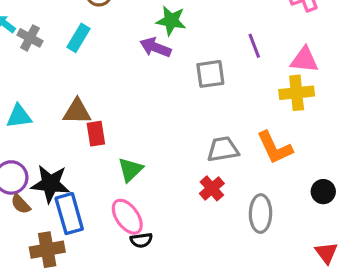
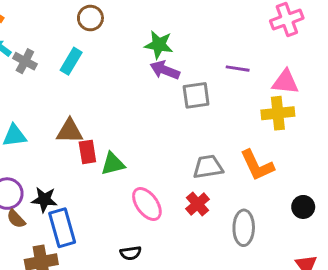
purple line: (254, 46) -> (238, 69), turned -60
purple arrow: (155, 47) -> (165, 70), moved
green triangle: (130, 170) -> (113, 164), moved, turned 30
black star: (50, 184) -> (44, 200), size x0.7
pink ellipse: (127, 217) -> (147, 204), moved

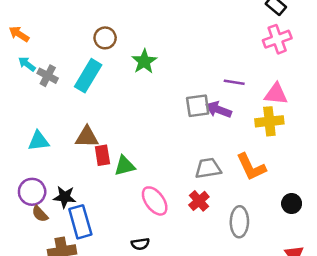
green star: (159, 45) -> (144, 61), moved, turned 30
cyan rectangle: (71, 61) -> (88, 76), size x1.4
purple arrow: (165, 70) -> (219, 110), moved

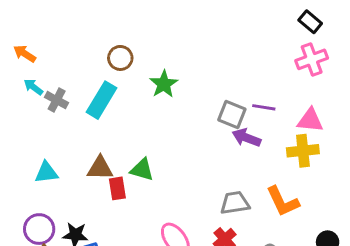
gray square: (198, 106) -> (232, 115), moved, turned 30
green triangle: (125, 166) -> (142, 170), moved, turned 30

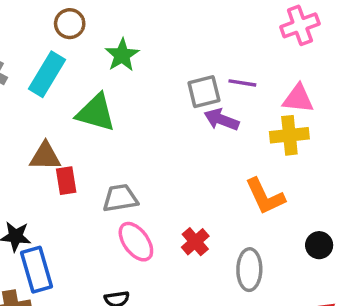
gray square: (232, 115) -> (204, 92), turned -36
green triangle: (142, 170) -> (96, 113), moved, size x1.4
gray trapezoid: (235, 203) -> (120, 198), moved

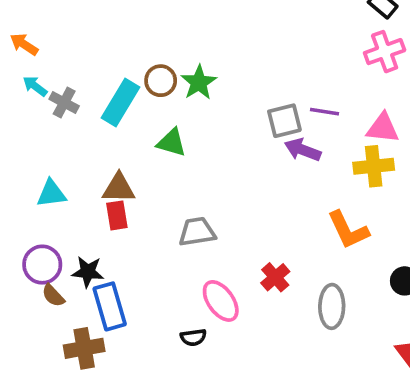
brown circle: (70, 24) -> (161, 81), moved
green triangle: (96, 113) -> (172, 143), size x0.7
red rectangle: (66, 181) -> (117, 215), moved
pink ellipse: (136, 242) -> (221, 301), moved

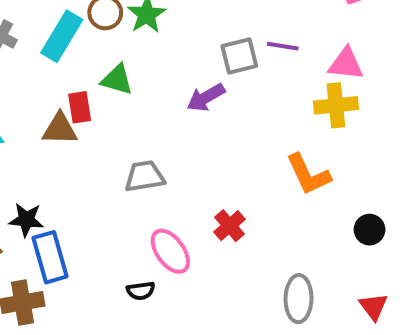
purple arrow: (303, 150) -> (206, 97), moved, turned -51
red rectangle: (117, 215) -> (80, 107), moved
gray ellipse: (332, 306) -> (299, 299), moved

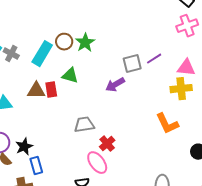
purple line: (283, 46) -> (154, 59), turned -42
brown triangle: (60, 129) -> (36, 91), moved
black star: (26, 220) -> (24, 147), turned -30
red cross: (229, 226) -> (107, 144), moved
blue rectangle: (50, 257) -> (36, 166), size x0.7

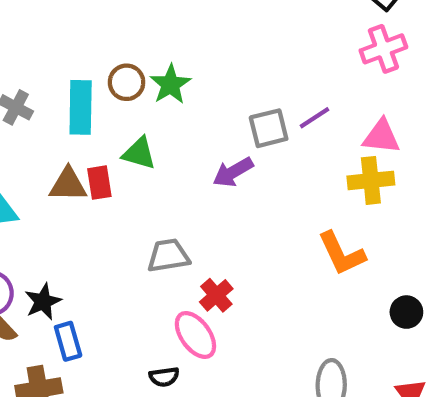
cyan rectangle: (42, 54) -> (81, 107), turned -30

